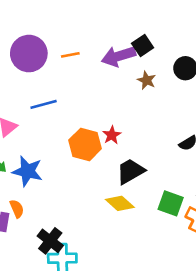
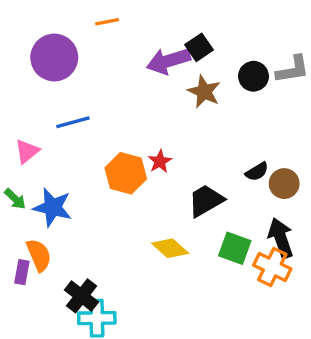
orange line: (70, 55) -> (107, 22), moved
brown star: (147, 80) -> (204, 92), size x1.4
black trapezoid: (131, 171) -> (206, 201), moved
orange semicircle: (17, 209) -> (39, 255), size x1.4

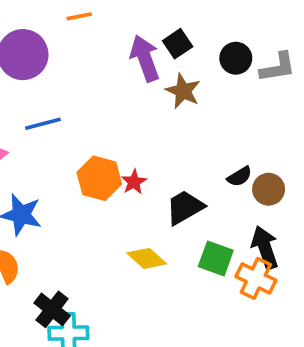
purple arrow: (168, 61) -> (145, 58), turned 87
black circle: (253, 76) -> (236, 58), moved
red star: (160, 161) -> (134, 182), moved

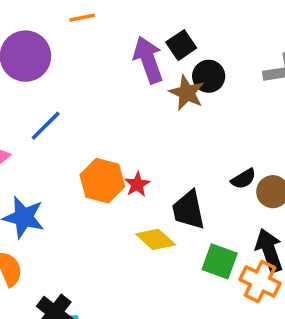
black circle: (236, 58) -> (209, 76), moved
blue line: (43, 124) -> (46, 126), turned -30
black trapezoid: (185, 207) -> (189, 210), turned -72
yellow diamond: (147, 258) -> (156, 239), moved

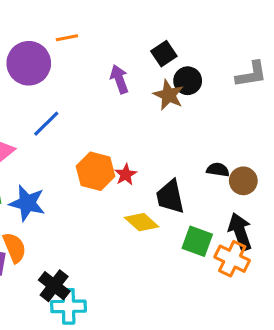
orange line: (82, 18) -> (67, 38), moved
purple arrow: (148, 60) -> (119, 79), moved, size x0.7
black semicircle: (243, 179) -> (218, 170), turned -140

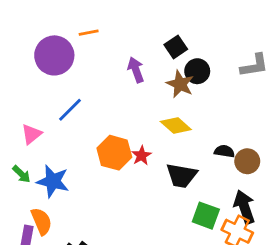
black trapezoid: (170, 197) -> (182, 176), turned -68
yellow diamond: (142, 222) -> (176, 126), moved

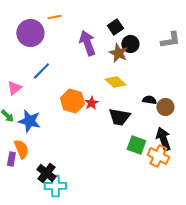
purple arrow: (136, 70) -> (87, 43), size x1.4

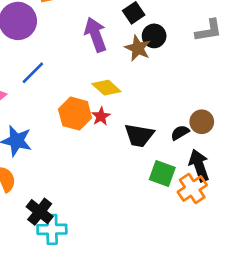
yellow diamond: (115, 82) -> (106, 88), moved
black semicircle: (149, 100) -> (180, 133), moved, turned -40
orange cross: (158, 156) -> (192, 188), turned 30

